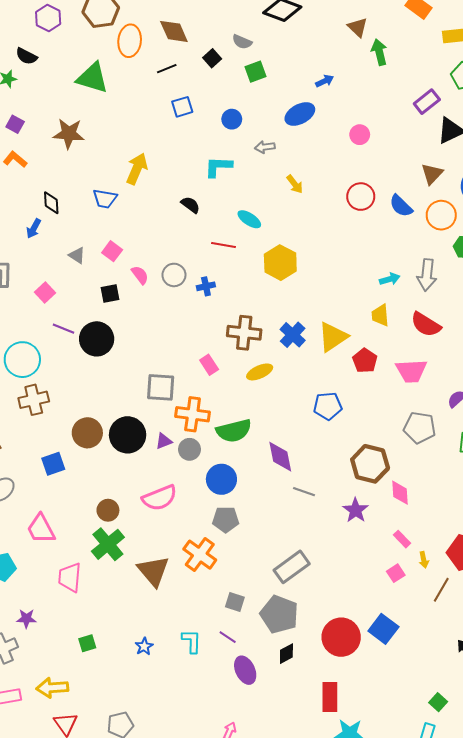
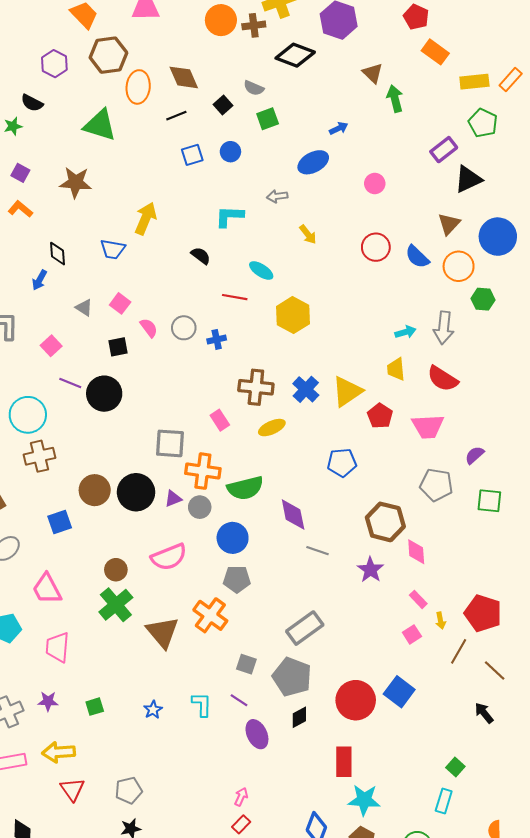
blue circle: (232, 119) -> (230, 152), moved
pink trapezoid: (70, 577) -> (58, 647), moved
purple star: (26, 619) -> (48, 701), moved

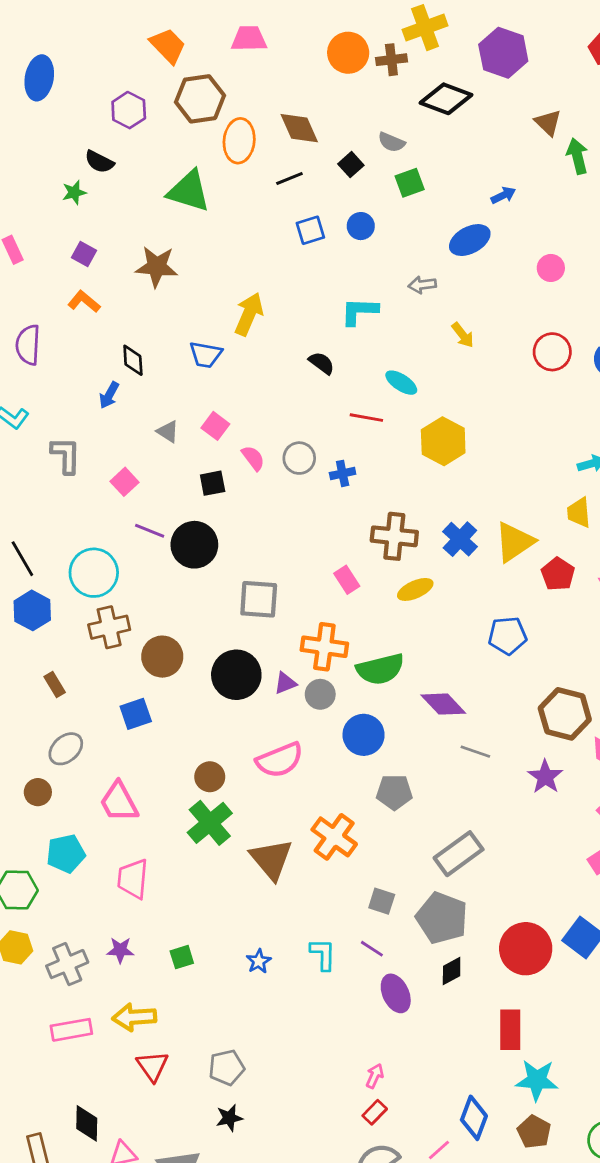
gray square: (170, 443) -> (259, 599), moved
brown circle: (95, 490) -> (162, 657), moved
purple diamond: (293, 515) -> (443, 704), turned -32
gray pentagon: (237, 579) -> (394, 792), moved

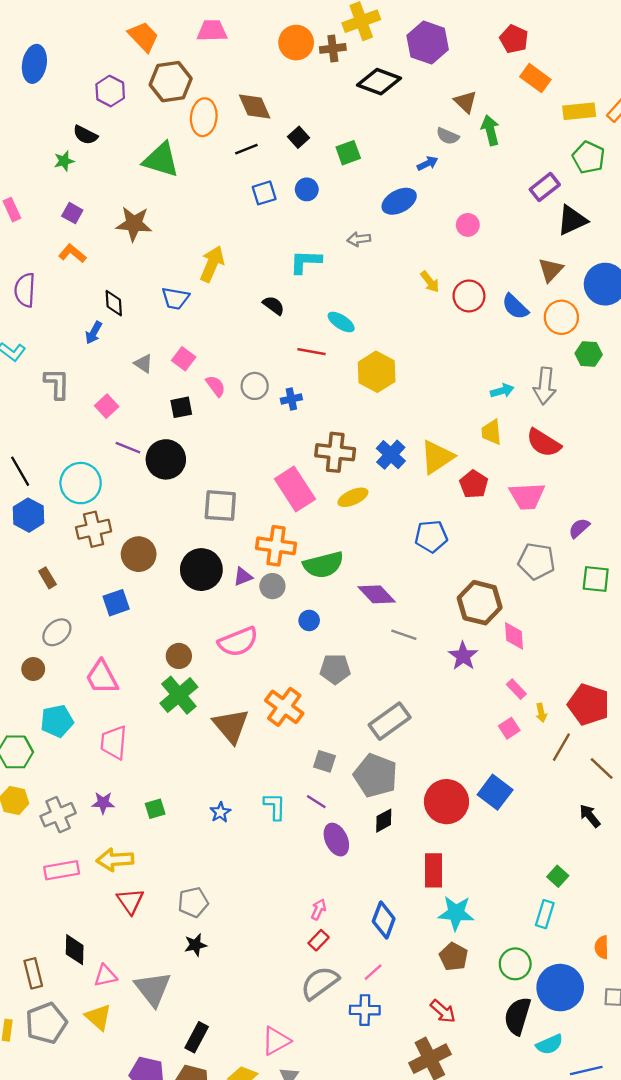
gray semicircle: (391, 142) -> (448, 136), moved
yellow arrow: (463, 335) -> (430, 282), moved
pink rectangle: (347, 580) -> (295, 489), size x1.8
blue circle: (364, 735) -> (309, 620), size x0.6
blue diamond: (474, 1118) -> (384, 920), moved

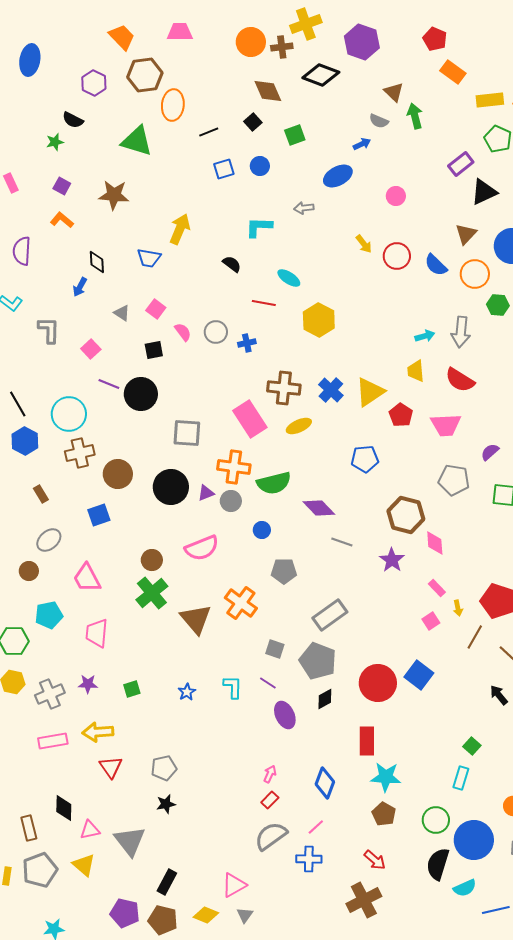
brown diamond: (255, 106) -> (268, 91), moved

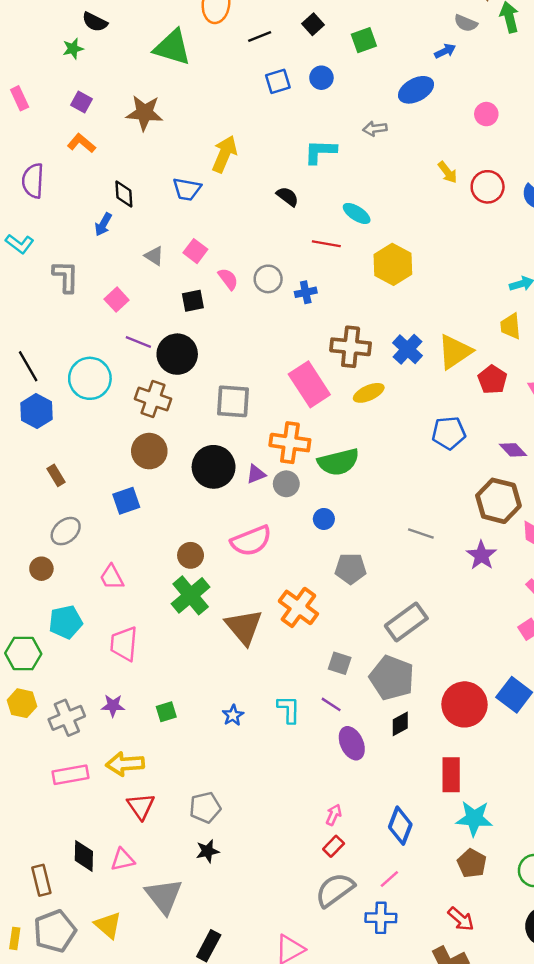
brown cross: (80, 453) -> (153, 399), moved, turned 32
purple diamond: (319, 508) -> (513, 450), moved, size x0.7
pink trapezoid: (87, 578) -> (112, 577), size x0.7
pink triangle: (90, 830) -> (123, 860), moved

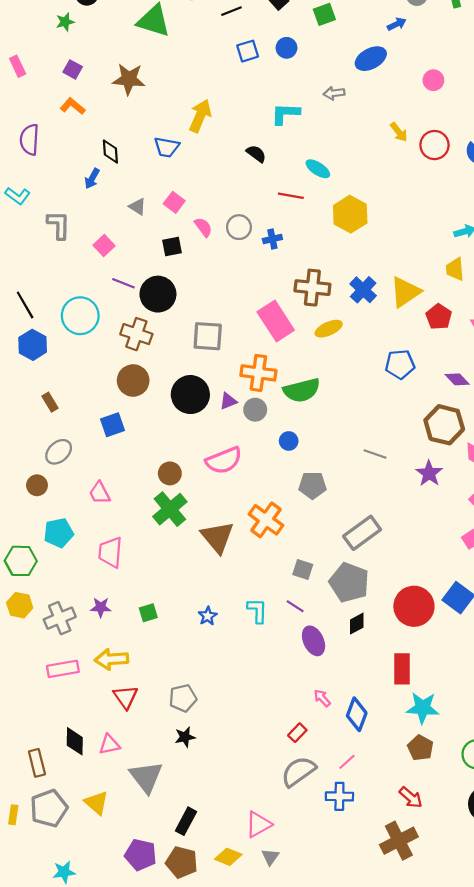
pink arrow: (334, 815) -> (322, 698), moved, turned -66

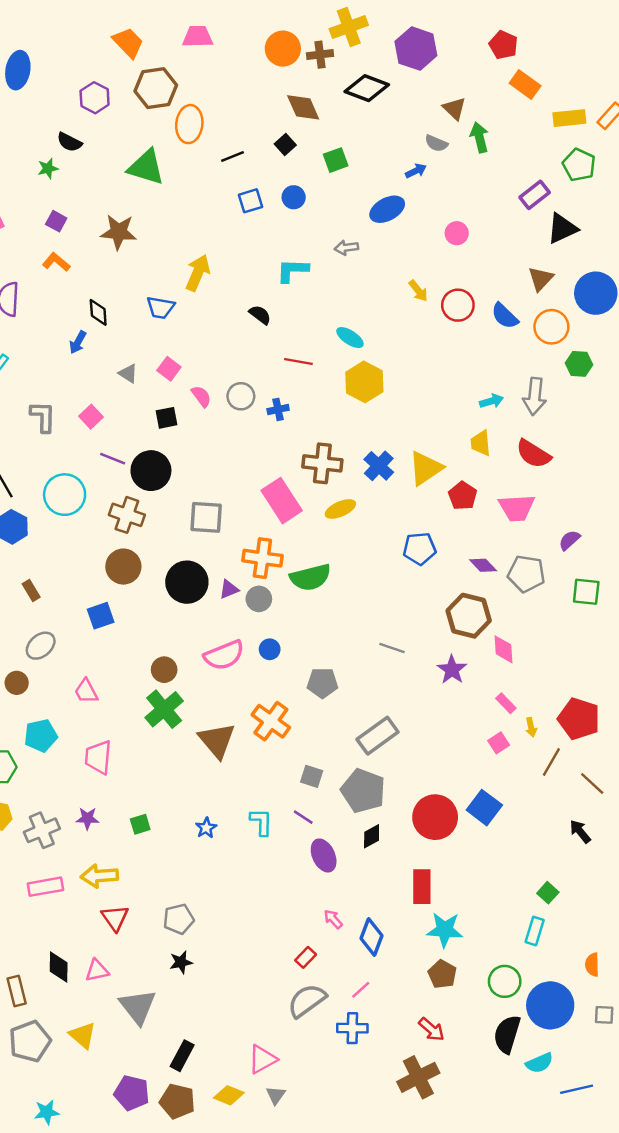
cyan ellipse: (318, 169) -> (350, 338), moved
gray L-shape: (59, 225) -> (43, 417), moved
blue circle: (289, 441) -> (270, 649), moved

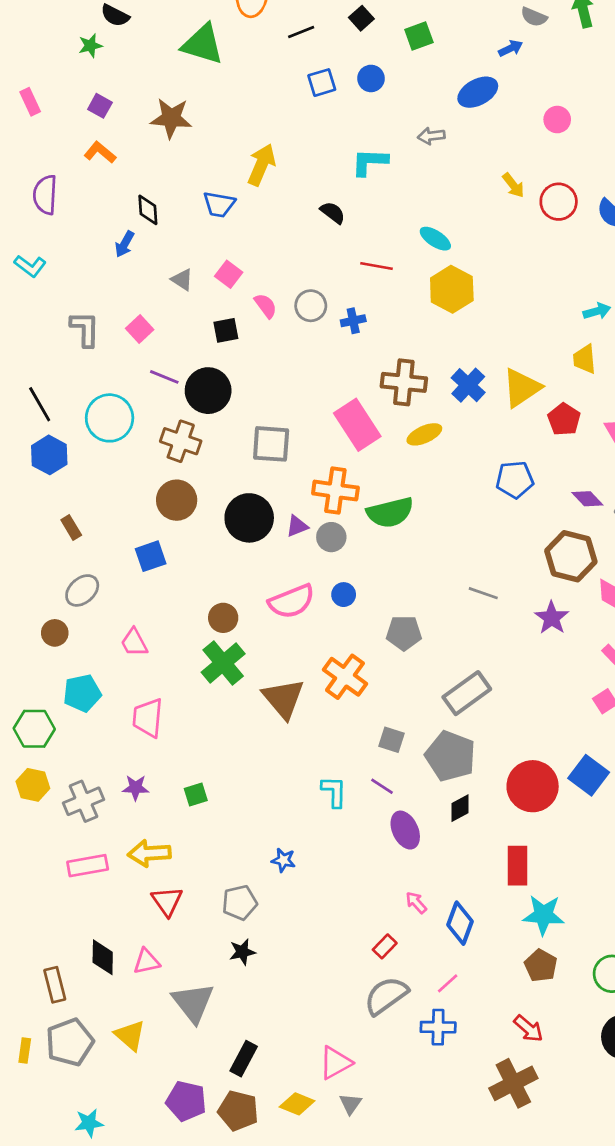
blue star: (206, 828) -> (283, 860), moved, turned -30

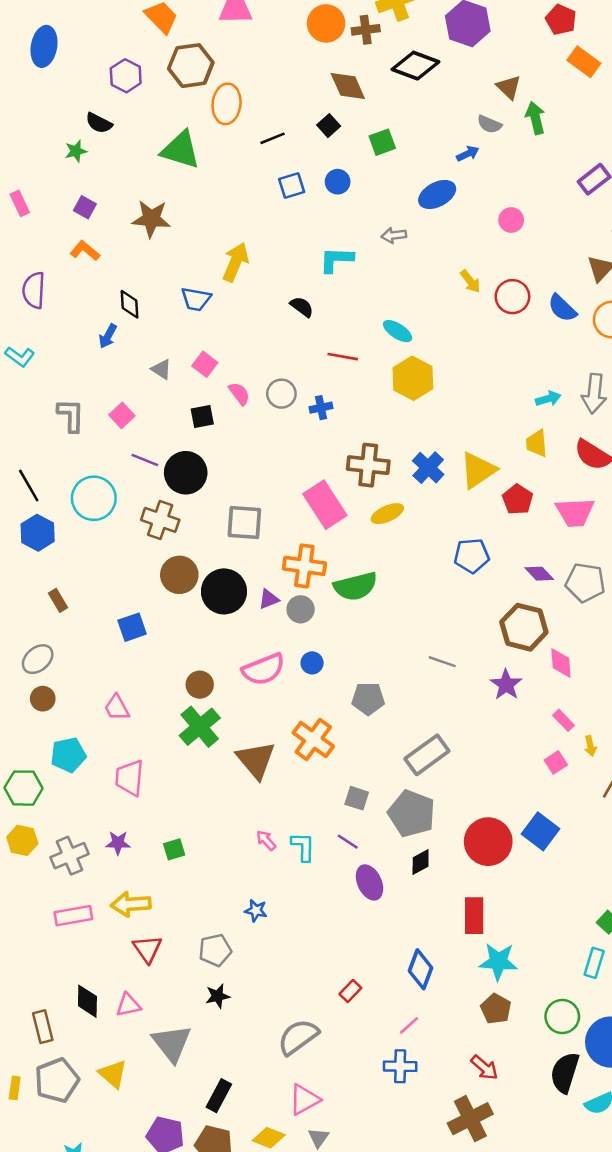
brown circle: (177, 500) -> (179, 575), moved
gray ellipse: (82, 590) -> (38, 659), moved
pink arrow: (416, 903) -> (266, 840), moved
gray semicircle: (386, 996) -> (298, 1037), moved

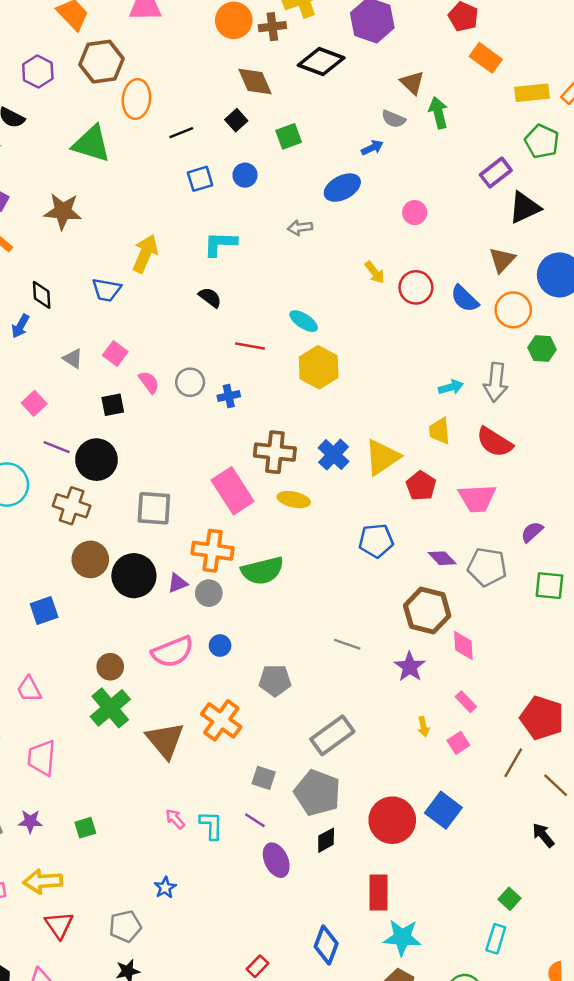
cyan L-shape: (336, 260) -> (220, 244), moved
yellow ellipse: (387, 514) -> (294, 500), turned 36
yellow arrow: (590, 746) -> (423, 727), moved
blue star: (256, 911) -> (165, 888), turned 30

